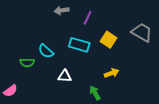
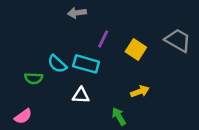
purple line: (88, 18) -> (103, 39), moved
cyan rectangle: (79, 45) -> (86, 64), moved
pink semicircle: (10, 91) -> (23, 116), moved

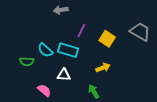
yellow arrow: (140, 91) -> (103, 68), moved
pink semicircle: (23, 116) -> (44, 90), moved, turned -104

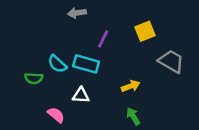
gray trapezoid: (140, 32) -> (171, 61), moved
yellow square: (107, 39) -> (145, 31), moved, turned 35
green arrow: (94, 91) -> (133, 116), moved

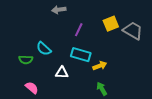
gray trapezoid: (171, 61) -> (133, 31), moved
cyan rectangle: (86, 64) -> (81, 55), moved
pink semicircle: (56, 115) -> (32, 88), moved

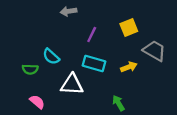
gray trapezoid: (133, 31) -> (154, 51), moved
yellow arrow: (100, 66) -> (129, 67), moved
white triangle: (62, 73) -> (72, 84), size x1.5

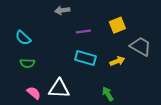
purple line: (92, 34) -> (83, 32), turned 56
cyan semicircle: (51, 57) -> (23, 38), moved
white triangle: (72, 84) -> (59, 89), moved

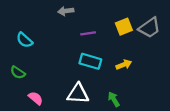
gray trapezoid: (141, 46) -> (150, 28), moved, turned 115
green semicircle: (27, 63) -> (18, 72), moved, turned 32
white triangle: (59, 89) -> (78, 94), moved

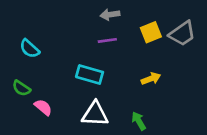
gray arrow: (66, 11) -> (110, 15), moved
cyan rectangle: (90, 61) -> (90, 75), moved
pink semicircle: (36, 98) -> (43, 107), moved

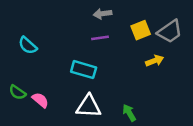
yellow arrow: (151, 79) -> (155, 61), moved
green semicircle: (21, 88) -> (18, 92), moved

